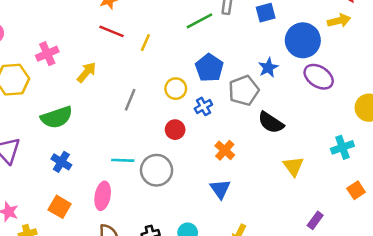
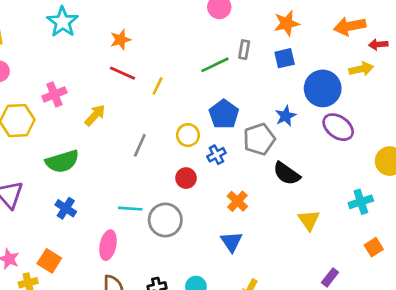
orange square: (60, 207) -> (49, 261), moved

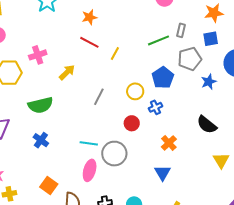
gray pentagon: (259, 139) -> (190, 59), moved
pink ellipse: (108, 245) -> (90, 170), moved
orange square: (49, 261) -> (49, 186), moved

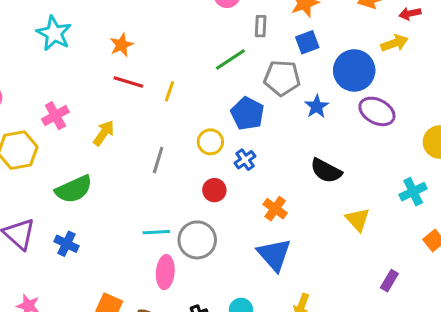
gray rectangle: (181, 30) -> (261, 26), moved
gray pentagon: (190, 59) -> (282, 78), turned 30
blue cross: (41, 140) -> (66, 244), moved
blue triangle: (163, 173) -> (274, 255), size x1.4

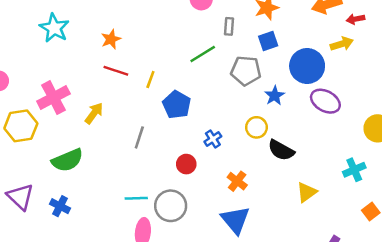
blue pentagon: (247, 114) -> (177, 105), moved
pink cross: (55, 116) -> (53, 98), size x1.4
yellow circle: (210, 142) -> (256, 127), moved
yellow triangle: (358, 220) -> (307, 192), turned 35

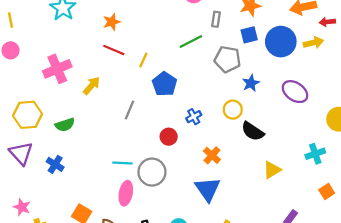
blue circle: (307, 66) -> (281, 42), moved
yellow hexagon: (21, 126) -> (27, 115), moved
green semicircle: (67, 160) -> (65, 125), size x0.7

